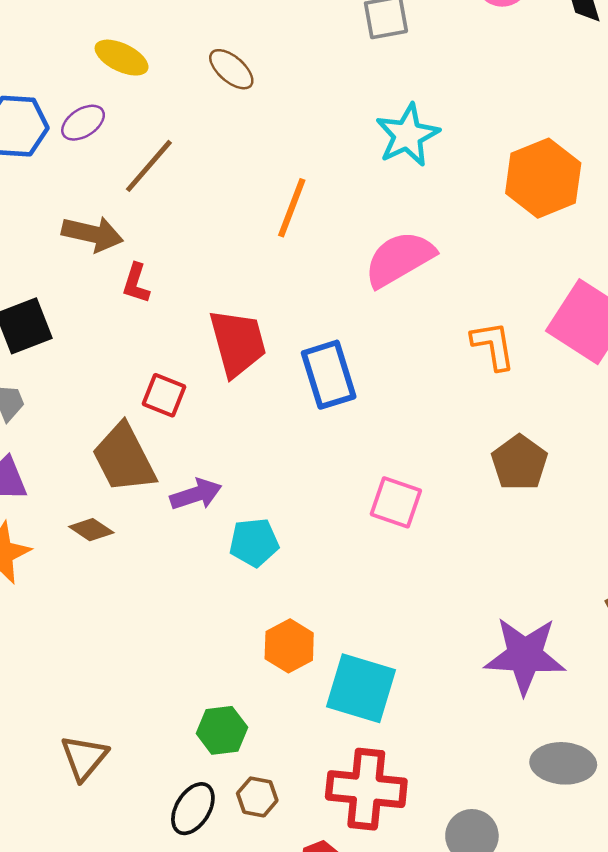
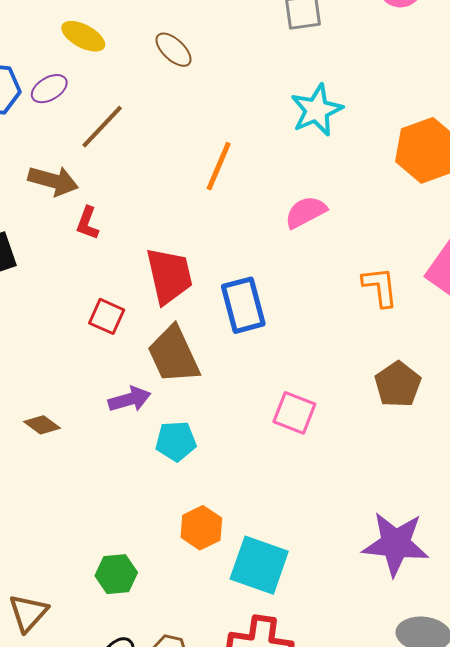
pink semicircle: (399, 259) -> (306, 212), size x0.7
brown trapezoid: (124, 458) -> (174, 355), moved
green hexagon: (222, 730) -> (116, 574), moved

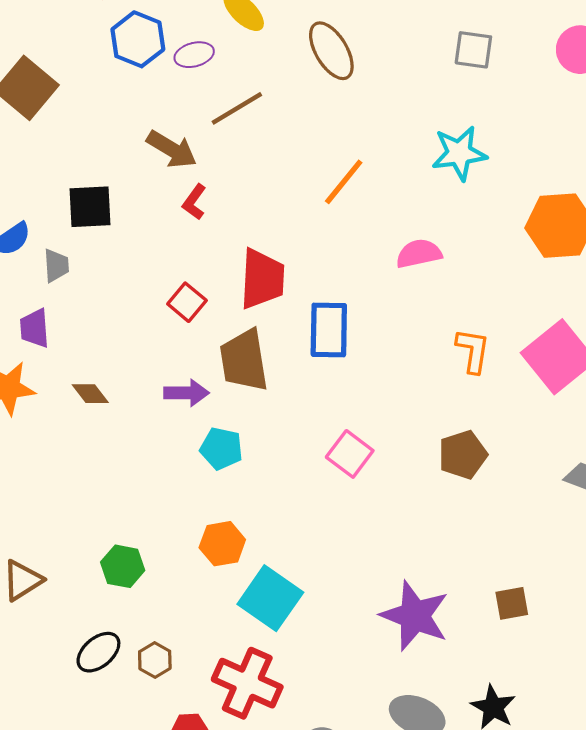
brown ellipse: (174, 50) -> (331, 51), size x1.4

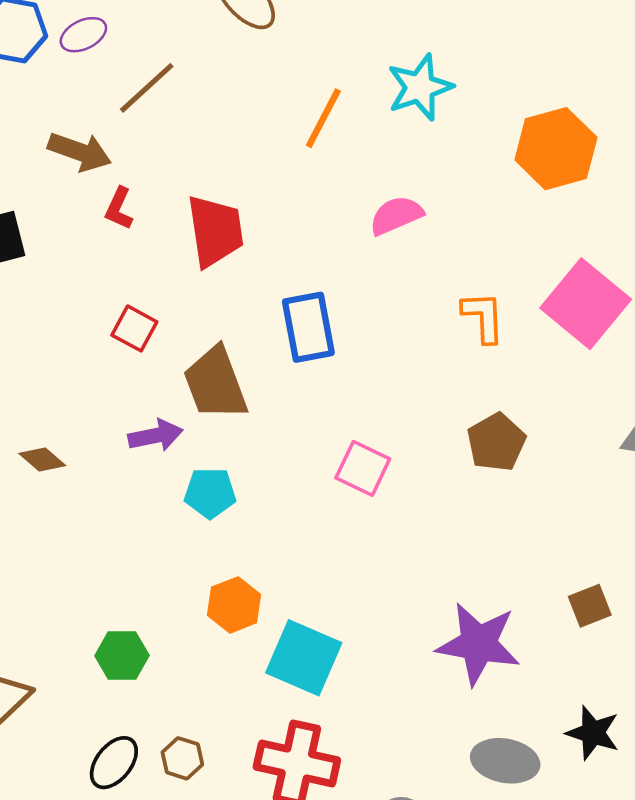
orange line: (344, 182) -> (323, 118), moved
red trapezoid: (262, 279) -> (215, 231), moved

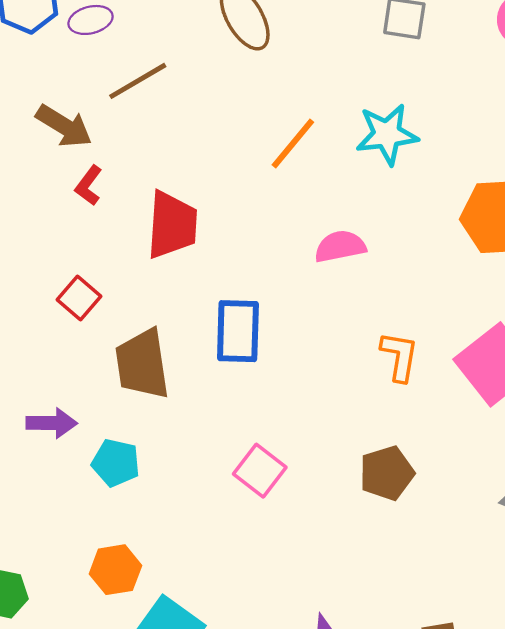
purple arrow: (156, 436) -> (52, 423), moved

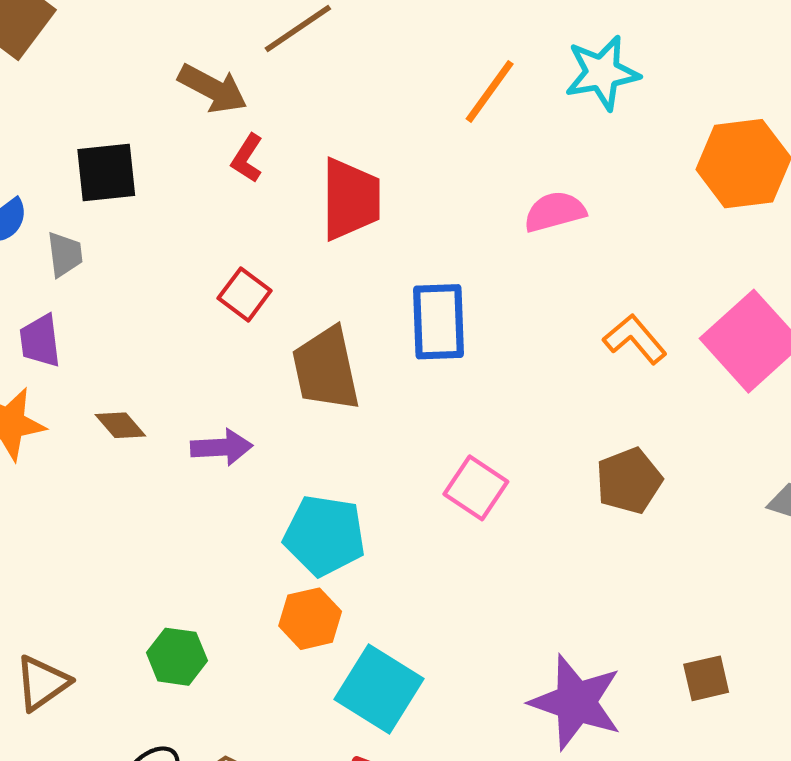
orange L-shape: (399, 356) -> (635, 339), turned -46
cyan pentagon: (116, 463) -> (324, 535), moved, size x1.4

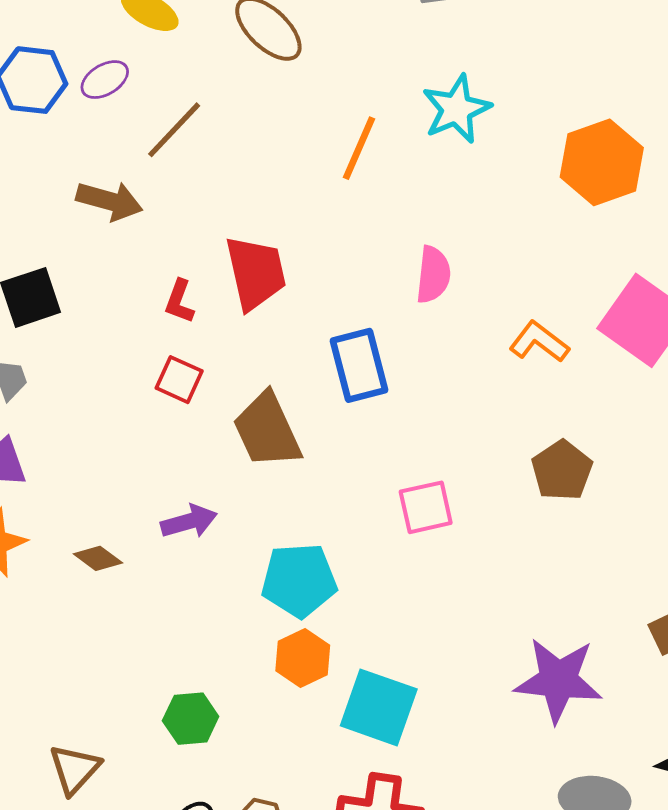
red L-shape: (247, 158) -> (179, 301), moved
pink semicircle: (555, 212) -> (433, 275), moved, turned 124
brown diamond: (120, 425) -> (98, 558), moved
pink square: (476, 488) -> (426, 507), turned -34

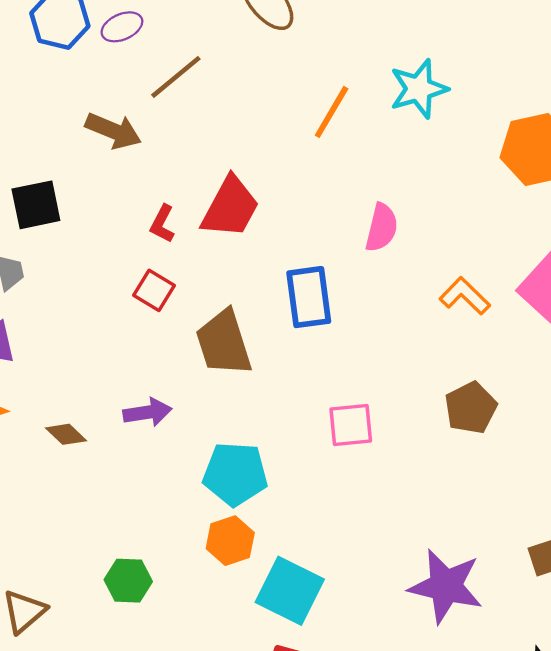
red trapezoid: (256, 273) -> (230, 207), turned 34

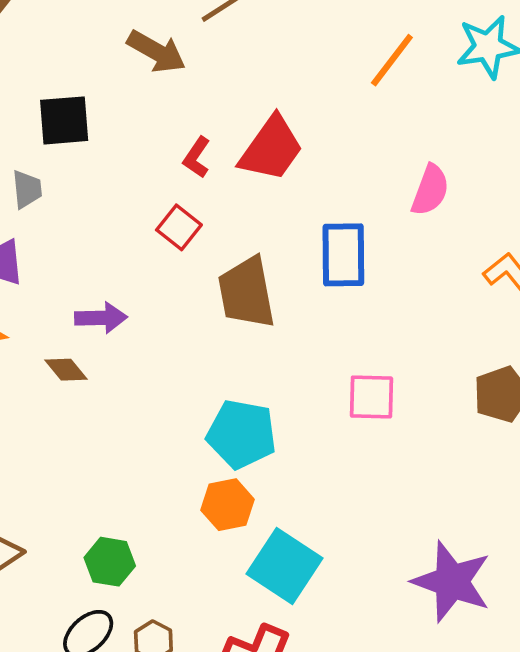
purple arrow: (148, 412) -> (101, 318), moved
green hexagon: (128, 581) -> (110, 562), moved

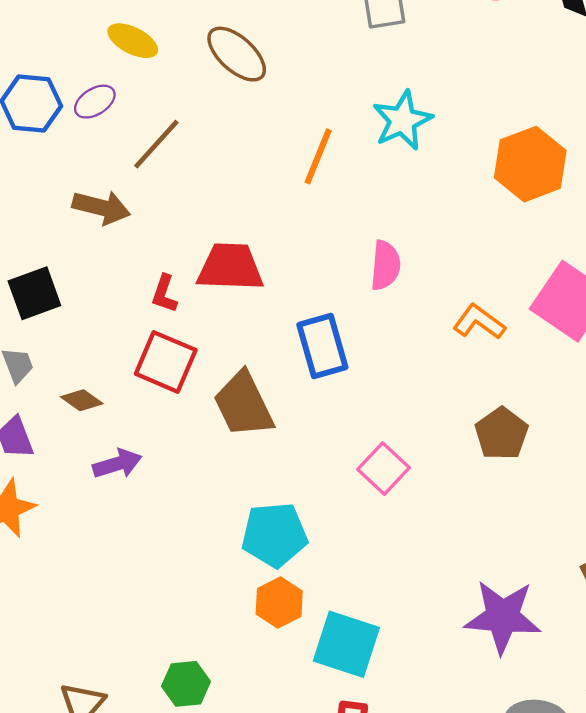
red trapezoid: (271, 149) -> (230, 267), turned -108
red square: (179, 227) -> (166, 362), size x1.5
brown diamond: (66, 370) -> (82, 400), moved
pink square: (371, 397) -> (383, 469), turned -33

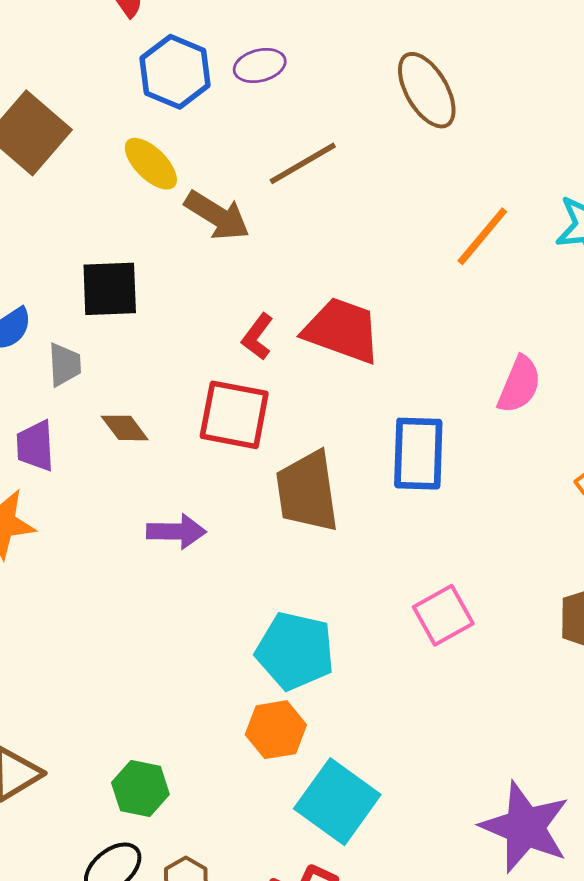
yellow ellipse: (133, 41) -> (151, 164), moved
purple ellipse: (95, 102) -> (260, 66), moved
red square: (166, 362) -> (234, 415), turned -30
purple arrow: (117, 464) -> (176, 532), moved

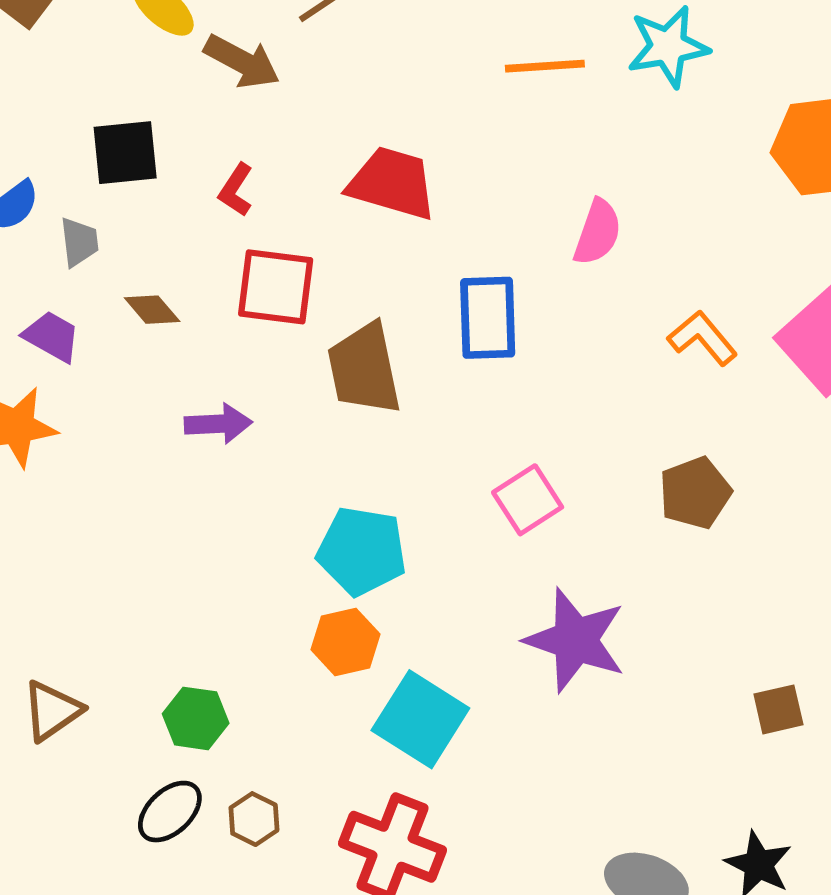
orange line: (482, 236) -> (545, 66), turned 50
red L-shape: (257, 337) -> (236, 190), moved
purple trapezoid: (35, 446) -> (52, 336), turned 126
purple star: (525, 827) -> (575, 640), moved

